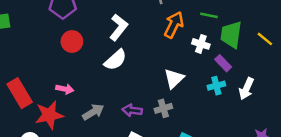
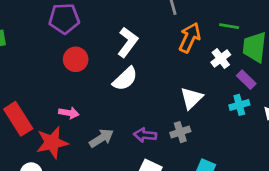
white cross: (201, 44) -> (221, 59), turned 36

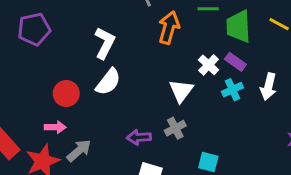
red circle: (76, 59) -> (66, 94), moved
white cross: (221, 59) -> (209, 65), moved
gray arrow: (101, 138) -> (79, 151), moved

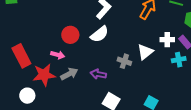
white cross: (209, 65) -> (167, 40), turned 32
gray cross: (175, 128) -> (124, 61), moved, turned 32
purple arrow: (139, 137) -> (98, 74), moved

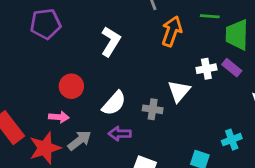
white semicircle: (99, 34) -> (114, 103), moved
cyan cross: (179, 60) -> (232, 140), moved

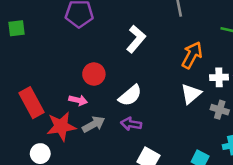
orange arrow: (172, 31) -> (192, 55), moved
gray cross: (153, 109) -> (220, 110), moved

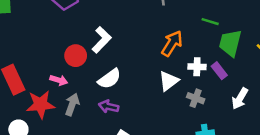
white L-shape: (136, 39) -> (102, 40), moved
gray arrow: (94, 124) -> (72, 105), turned -45

